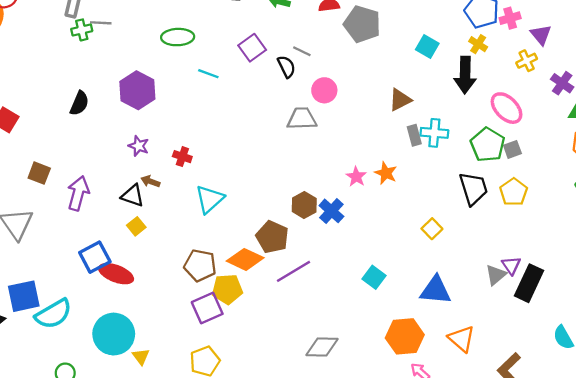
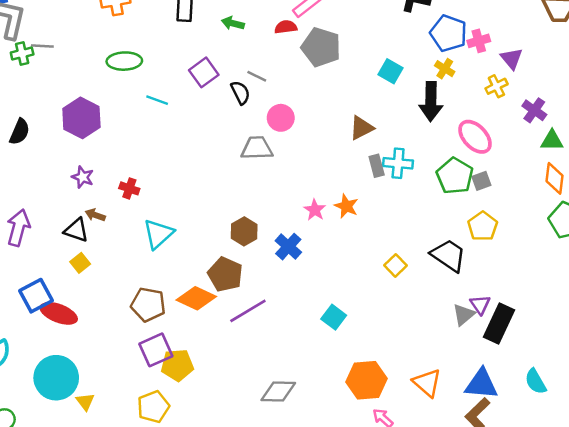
black trapezoid: (473, 188) -> (449, 255), moved, turned -39
brown hexagon: (304, 205) -> (244, 231), moved
yellow pentagon: (227, 289) -> (177, 365), moved
blue triangle: (436, 290) -> (481, 384), moved

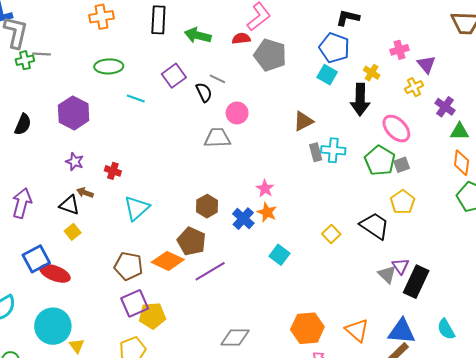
green arrow: (233, 23) -> (198, 35), size x1.4
blue pentagon: (449, 33) -> (334, 48), moved
orange star: (346, 206) -> (267, 212), moved
gray triangle: (464, 315) -> (387, 274), turned -36
cyan square: (334, 317) -> (279, 255), moved

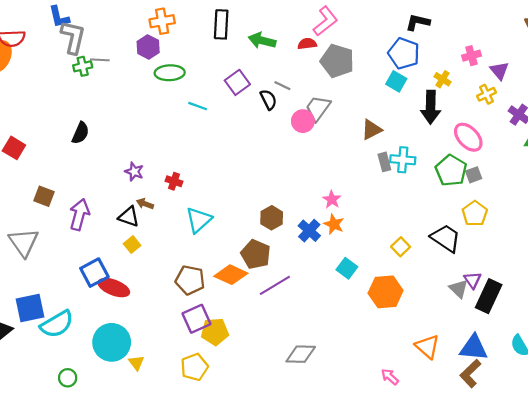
purple hexagon: (74, 113) -> (148, 47), moved, size x0.7
gray trapezoid: (217, 138) -> (318, 108), moved, turned -52
orange hexagon: (307, 328) -> (386, 292), moved

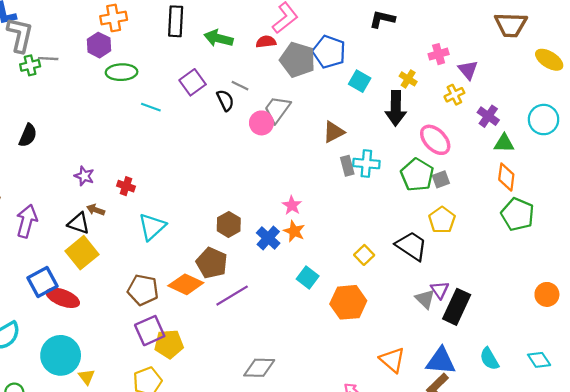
blue pentagon: (404, 53) -> (329, 52), moved
yellow square: (132, 245) -> (82, 253), size x1.8

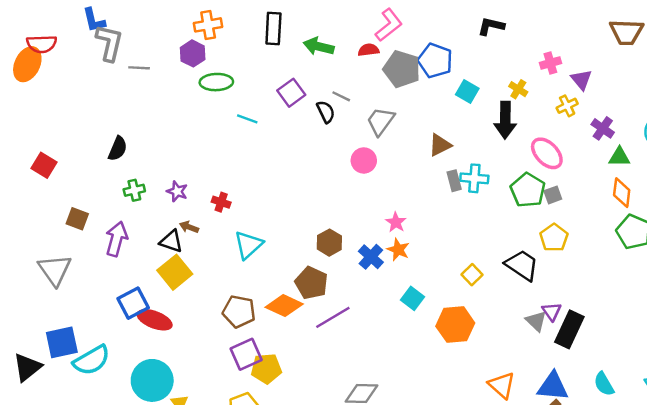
green cross: (30, 65) -> (134, 190), moved
pink circle: (261, 123) -> (364, 160), moved

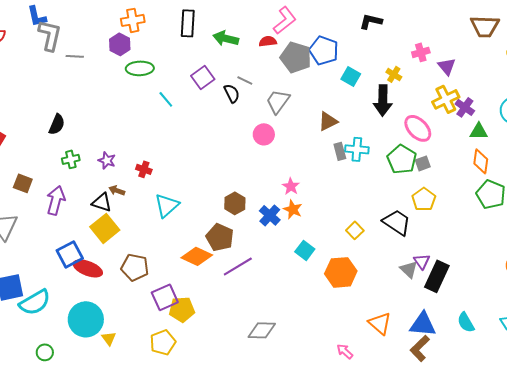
yellow cross: (567, 106) -> (446, 99), moved, size x1.5
cyan line: (247, 119) -> (166, 99), turned 30
brown pentagon: (239, 311) -> (135, 267), moved

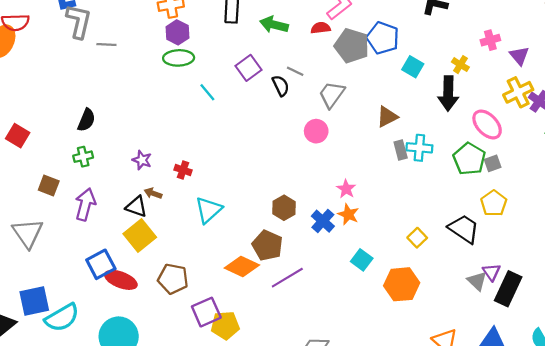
purple hexagon: (120, 44) -> (177, 32), moved
green cross: (71, 159) -> (83, 157), moved

